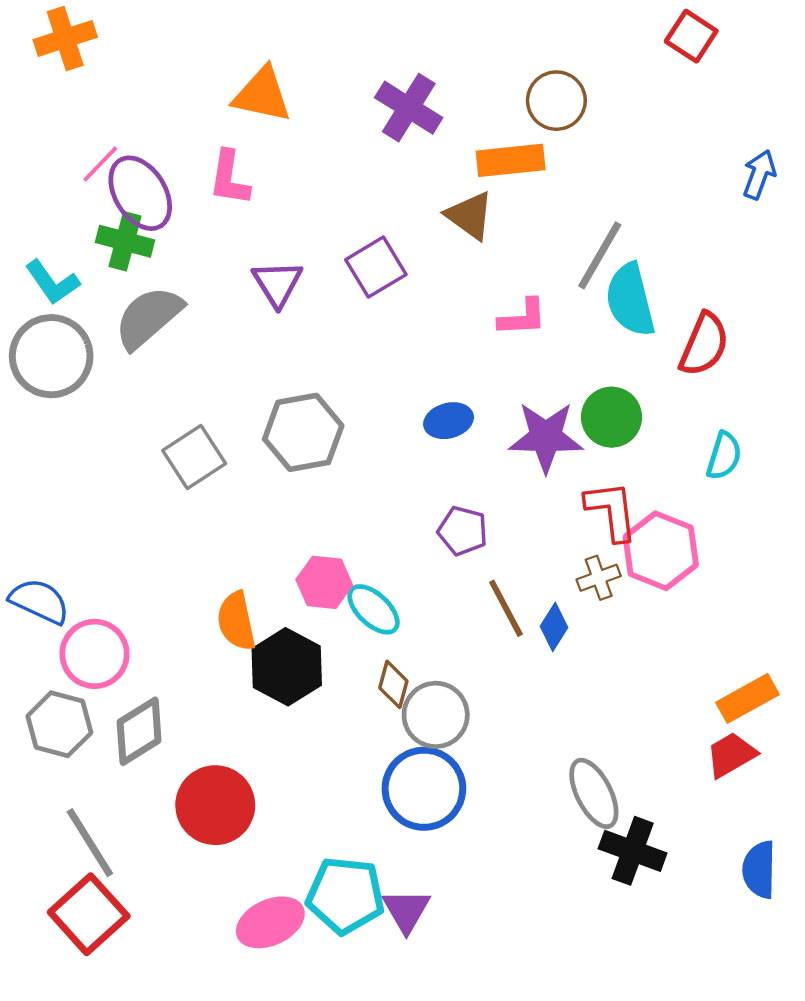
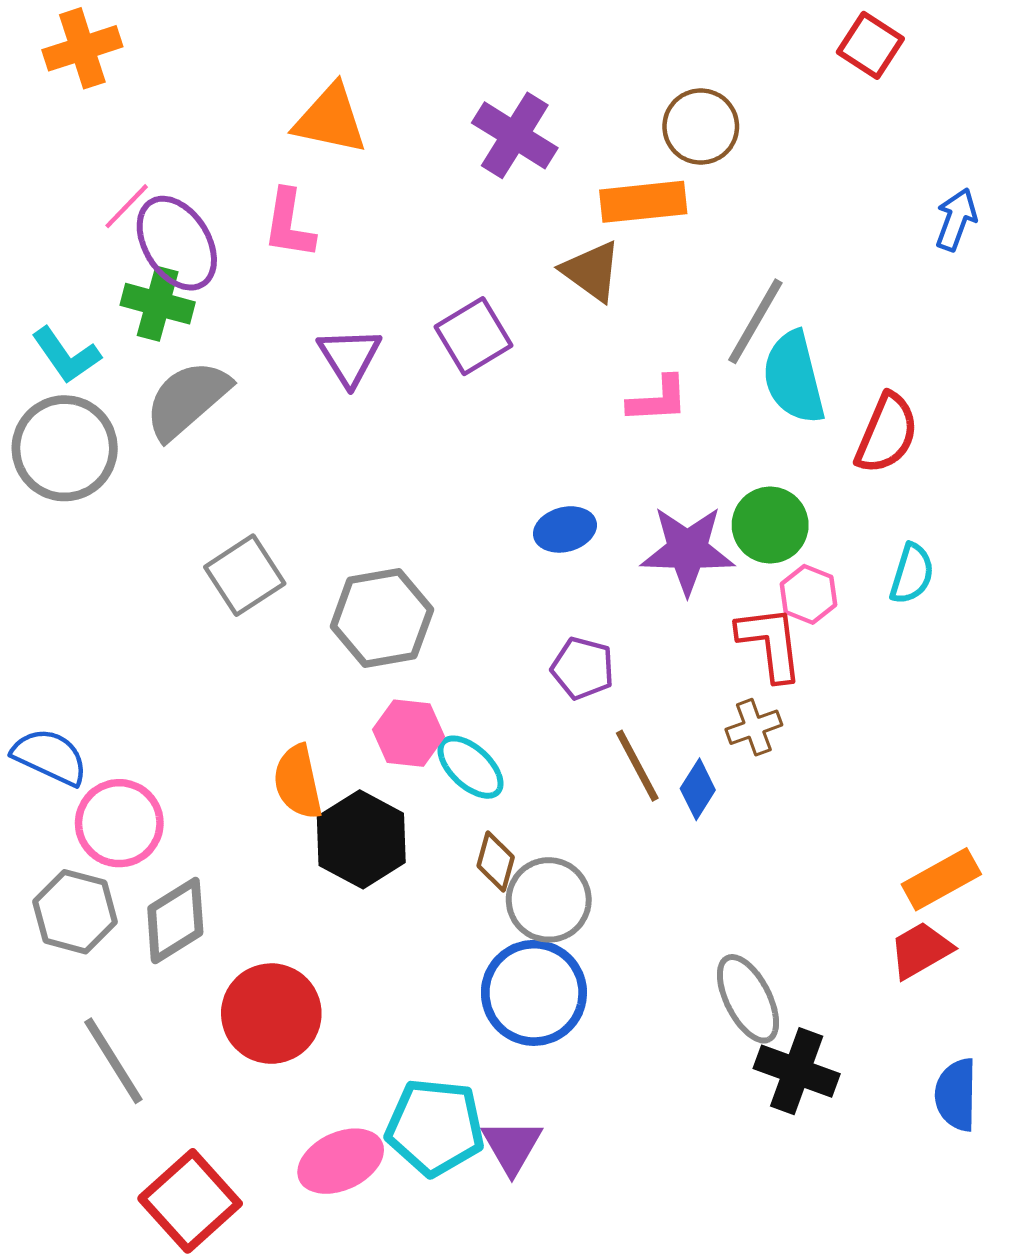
gray hexagon: (303, 432) -> (382, 618), moved
pink hexagon: (661, 551) -> (808, 594), moved, size x0.6
red square: (89, 914) -> (190, 1201), moved

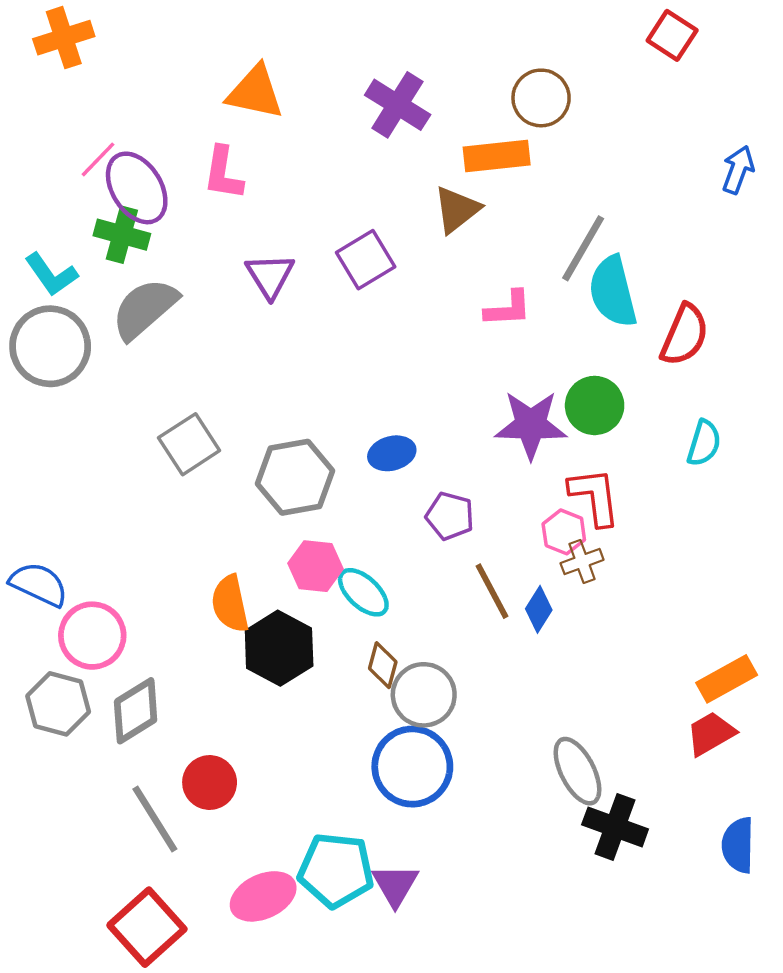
brown triangle: (592, 271) -> (457, 210), turned 46
blue ellipse: (565, 529) -> (392, 453), moved
pink hexagon: (808, 594) -> (564, 532), moved
red circle: (271, 1014) -> (210, 782), size x0.7
gray line: (113, 1061) -> (155, 819), moved

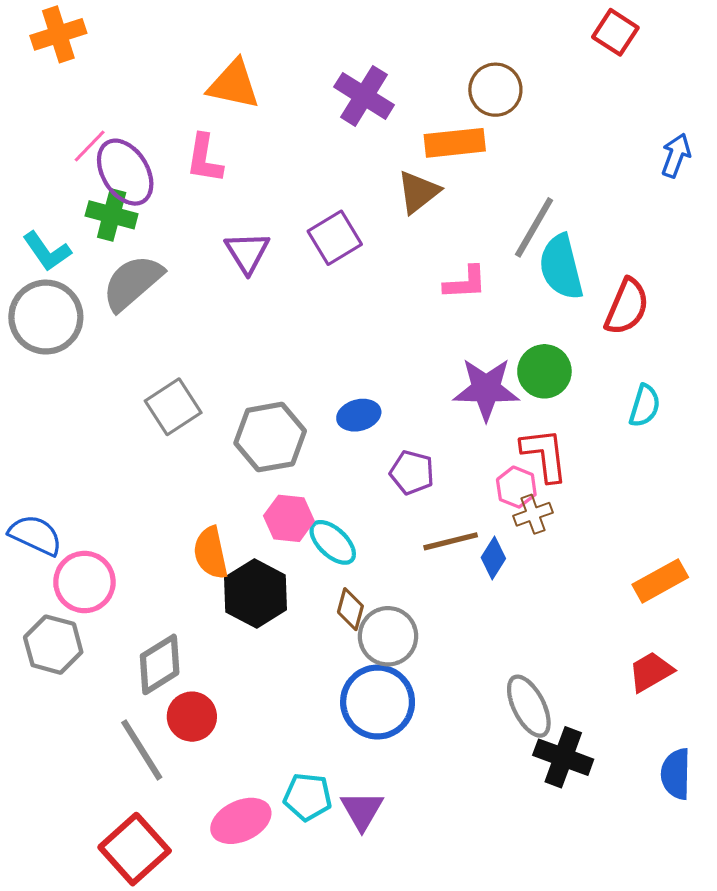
brown line: (492, 591) -> (451, 541), turned -76
orange rectangle: (727, 679) -> (660, 581), moved
gray diamond: (136, 711) -> (160, 664), moved
cyan pentagon: (336, 870) -> (308, 797), size x0.7

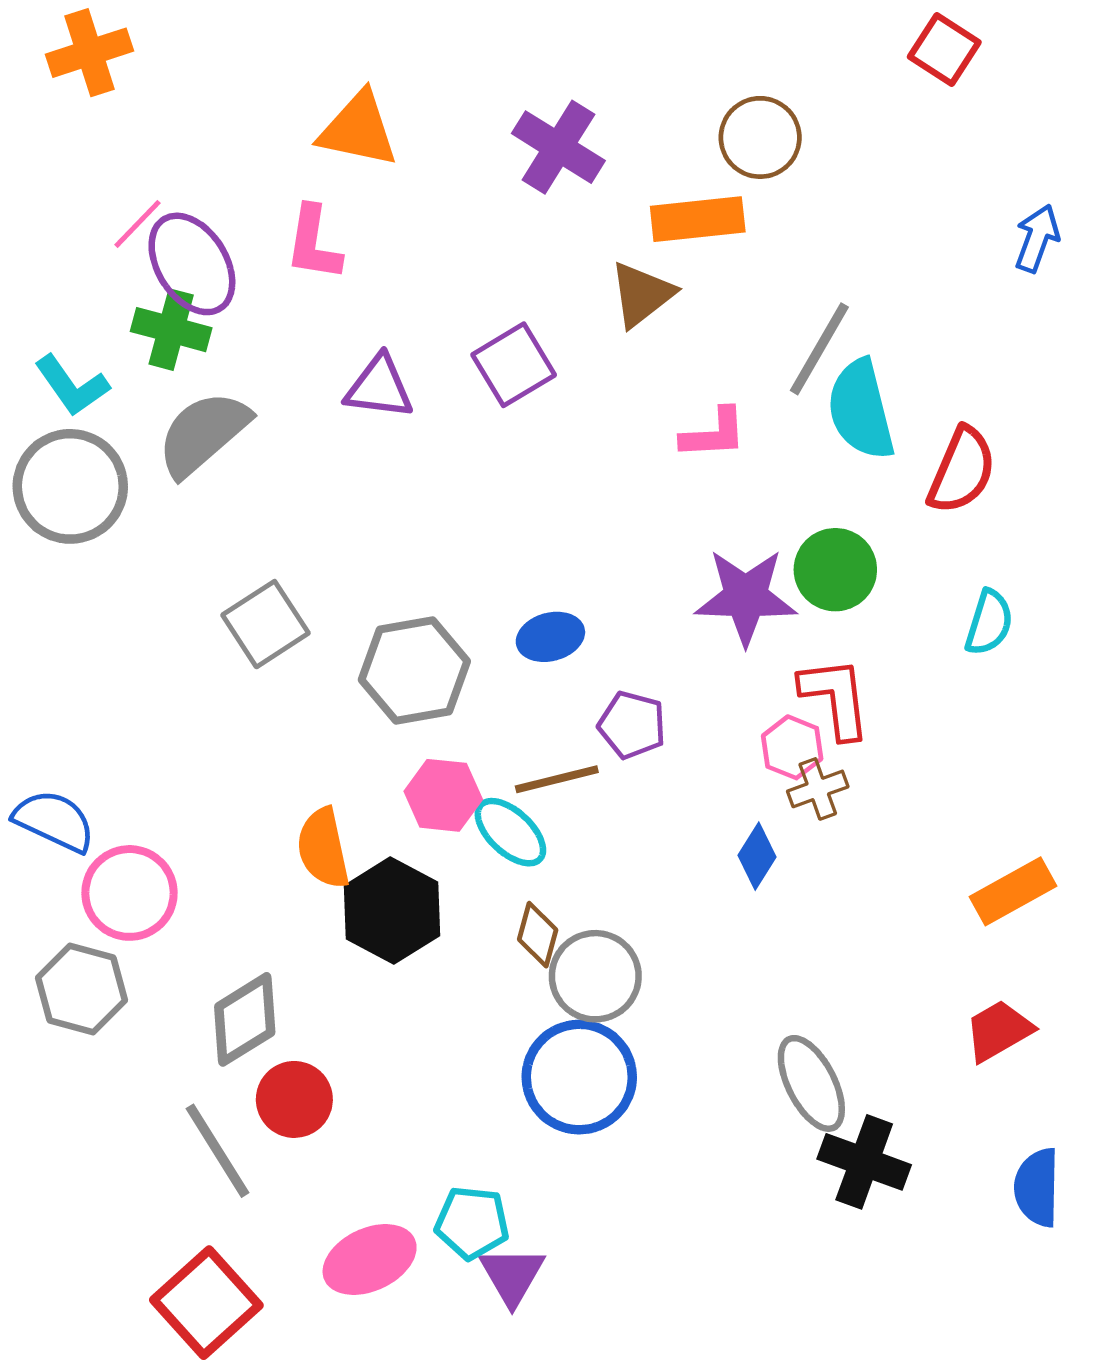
purple triangle: (247, 252) -> (379, 387), turned -51
brown line: (451, 541) -> (557, 779), moved
purple triangle: (362, 810) -> (512, 1276), moved

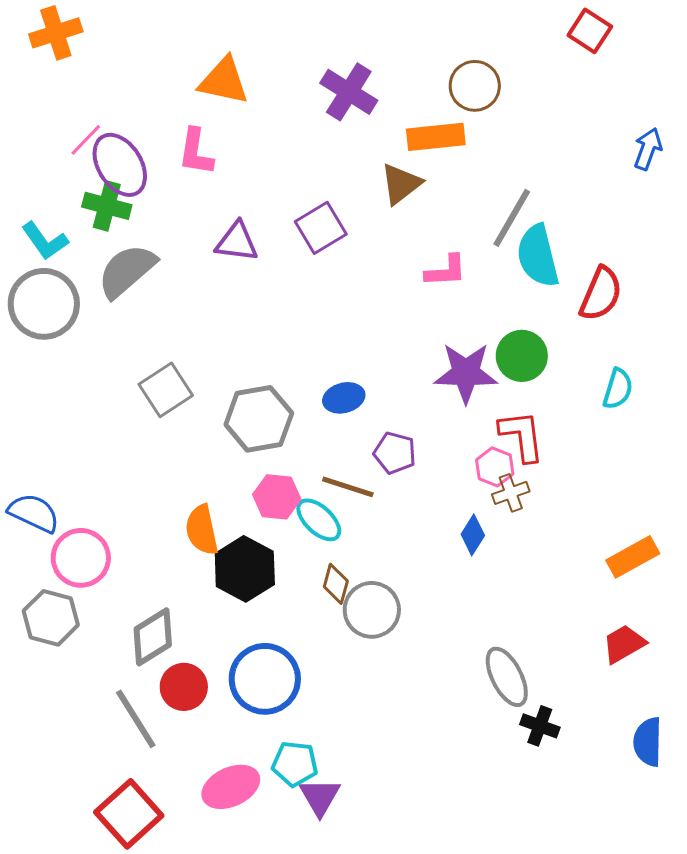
brown line: (557, 779) -> (348, 487), turned 32
blue circle: (579, 1077) -> (265, 679), moved
black cross: (864, 1162) -> (540, 726), size x0.7

